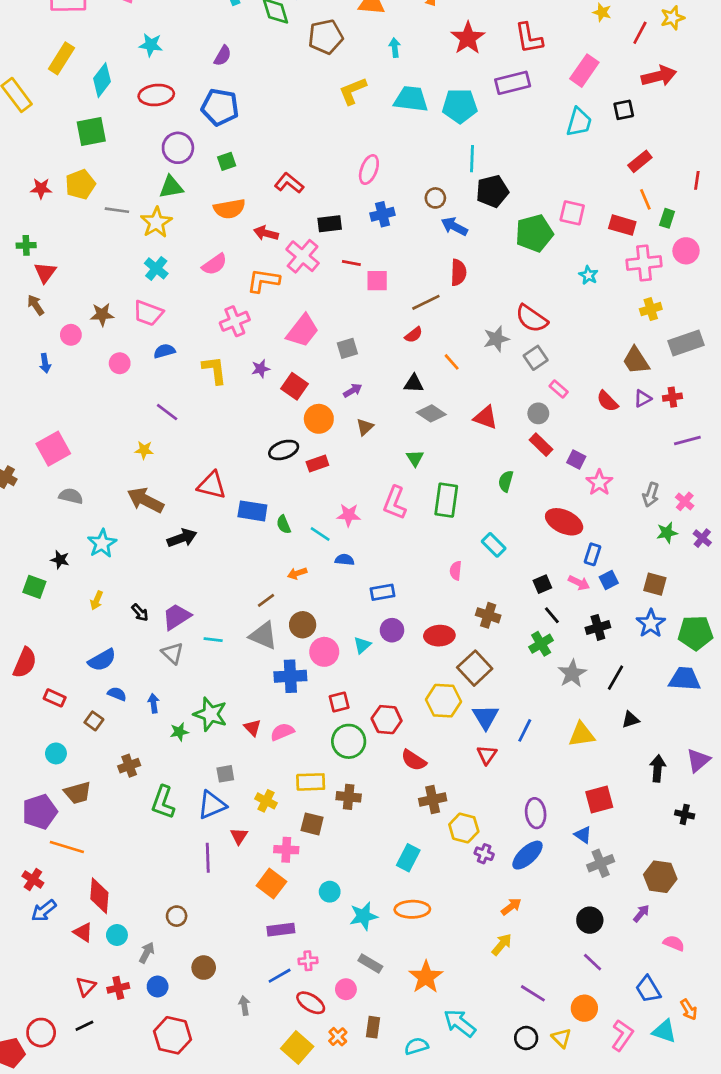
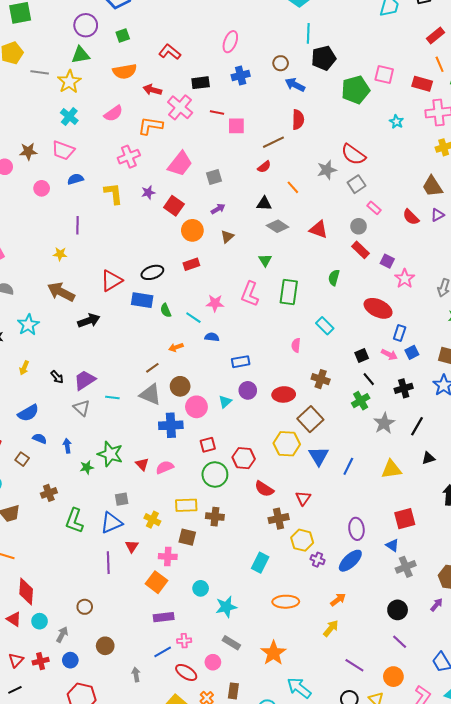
purple line: (167, 412) -> (78, 225), turned 54
black ellipse: (284, 450) -> (152, 272), moved
red triangle: (212, 485) -> (111, 281), turned -45
red triangle: (487, 755) -> (303, 498), moved
orange ellipse: (412, 909) -> (286, 602), moved

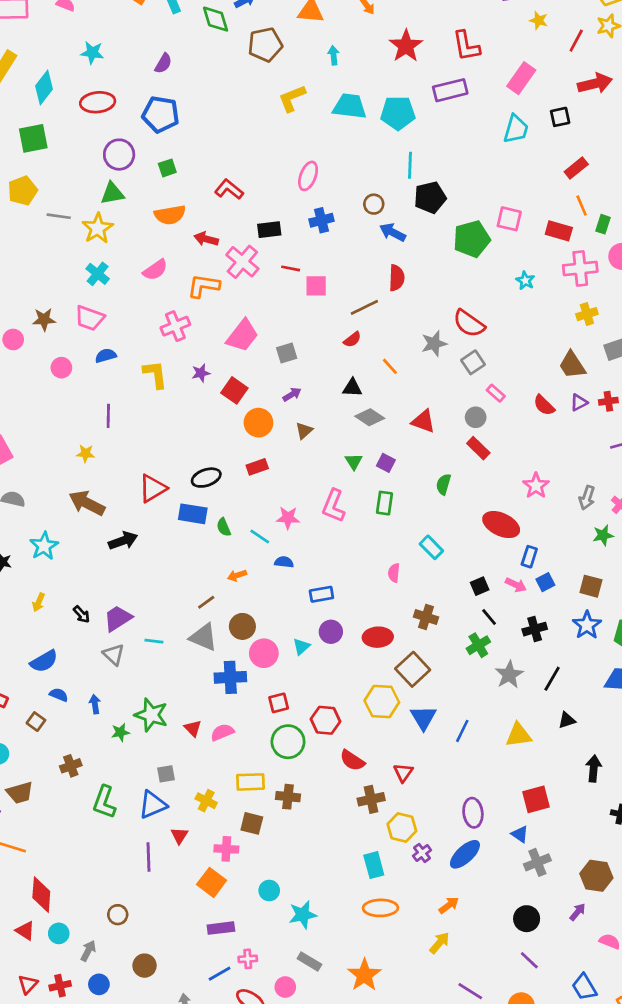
purple square: (387, 261) -> (386, 463), moved
green rectangle: (289, 292) -> (384, 503), size x0.7
purple cross: (318, 560) -> (422, 853), turned 32
cyan rectangle: (260, 563) -> (374, 865), moved, turned -42

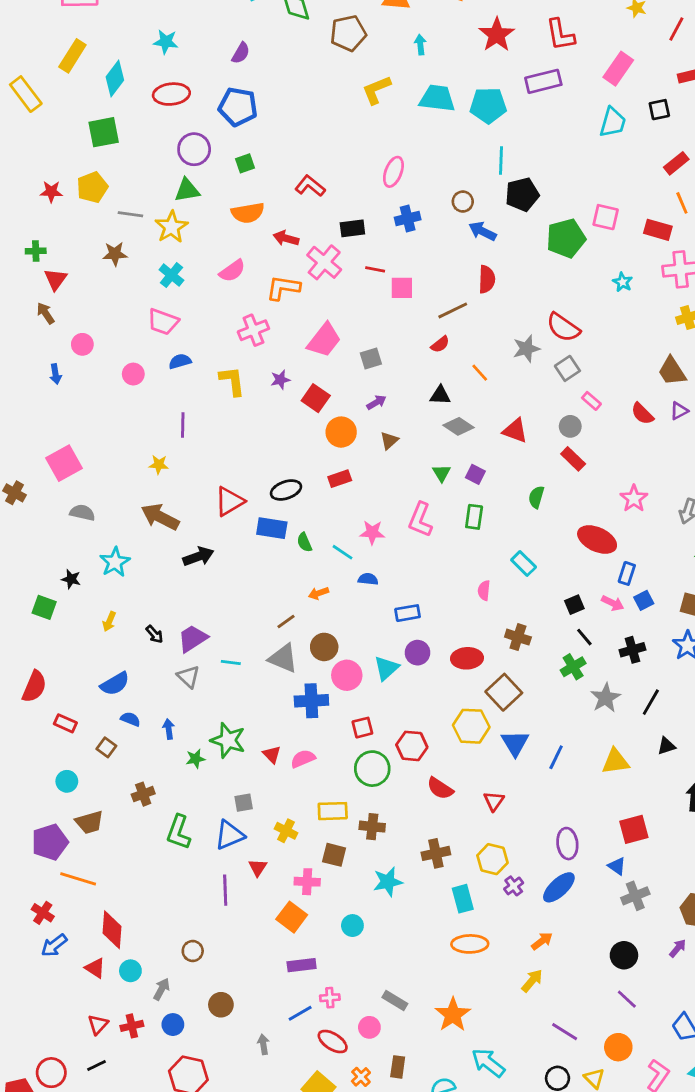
brown star: (44, 319) -> (115, 254), moved
cyan triangle: (301, 647) -> (386, 668), size x1.4
brown cross: (371, 799) -> (436, 853), moved
cyan star: (303, 915) -> (388, 882), moved

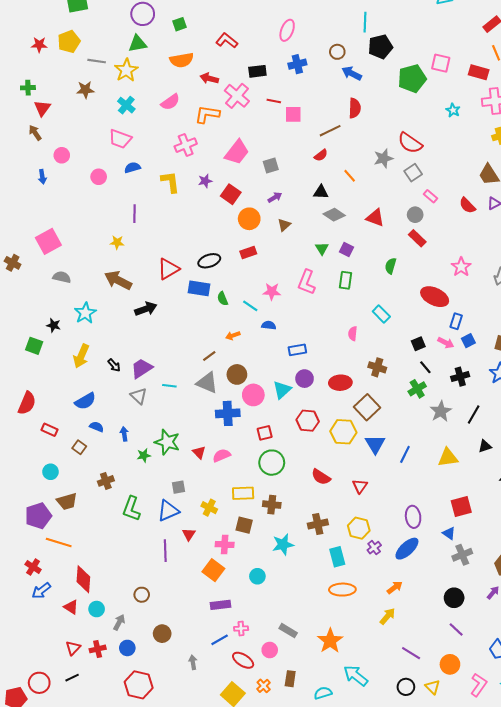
yellow arrow: (109, 622) -> (81, 356), size x1.6
red hexagon: (412, 746) -> (308, 421), moved

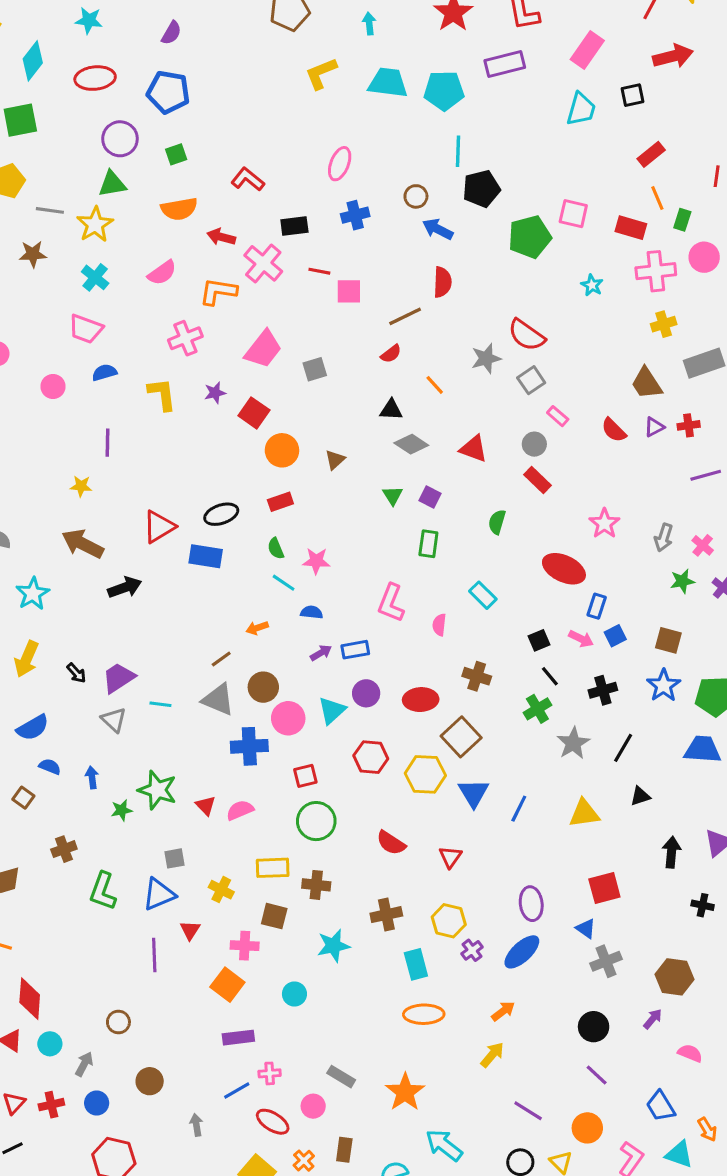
purple arrow: (275, 197) -> (321, 653), moved
pink L-shape: (307, 282) -> (391, 603), moved
green semicircle: (223, 299) -> (276, 548), moved

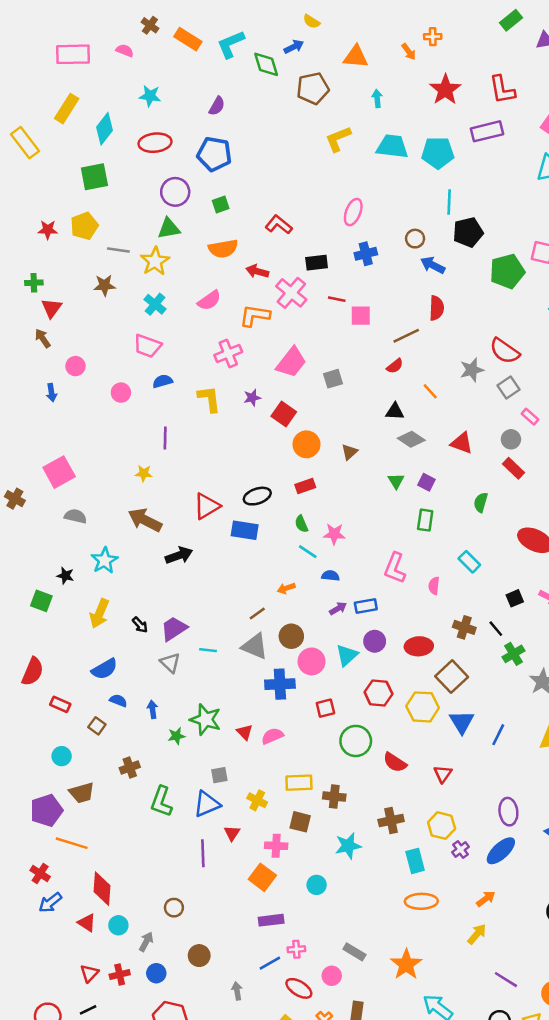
black line: (550, 676) -> (496, 629), moved
green circle: (316, 821) -> (356, 741), moved

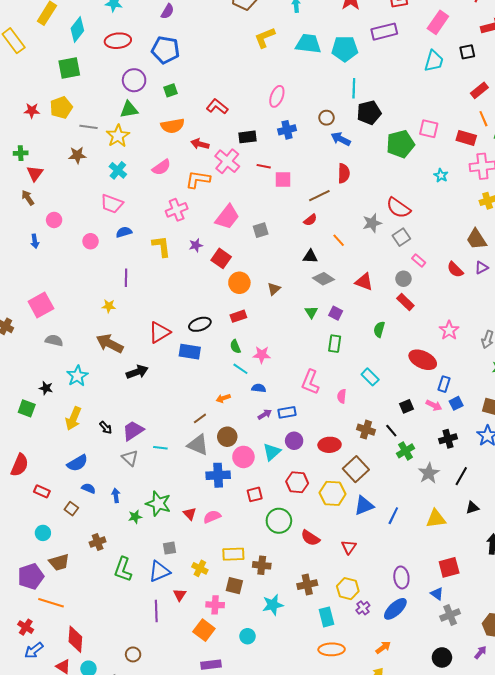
blue triangle: (462, 722) -> (364, 506), turned 40

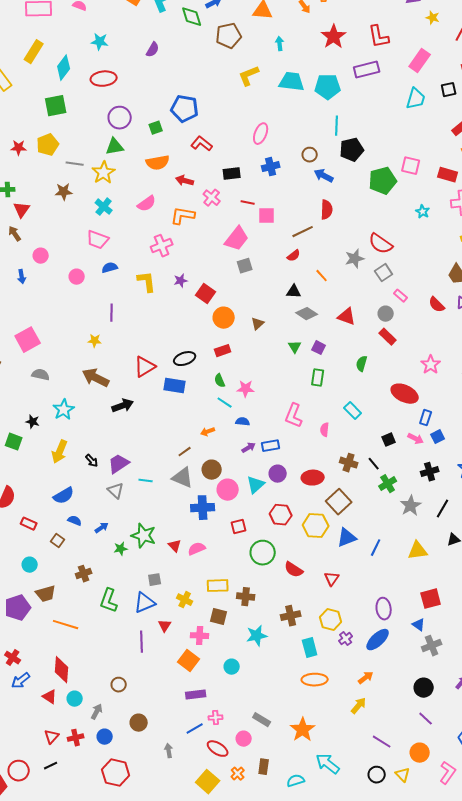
blue pentagon: (165, 50) -> (185, 109), moved
pink cross: (227, 161) -> (212, 198), size x0.7
pink trapezoid: (227, 217) -> (237, 239), moved
blue arrow: (116, 495) -> (102, 528), turned 64
orange line: (51, 603) -> (66, 625), moved

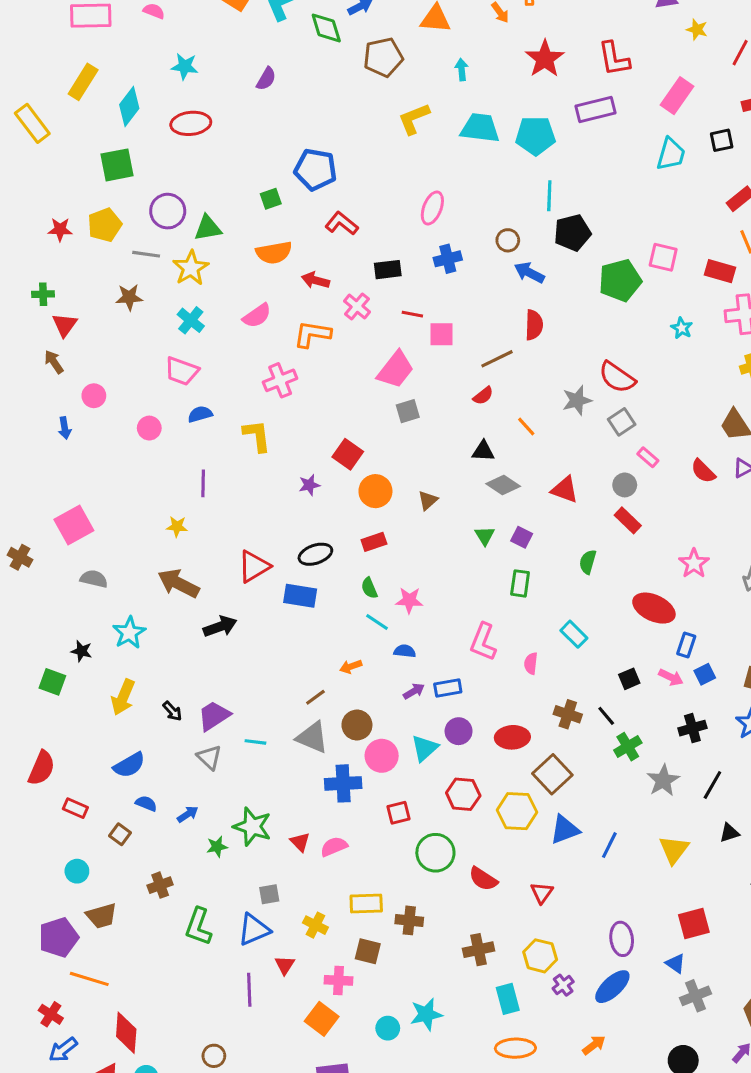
purple circle: (120, 118) -> (168, 211), moved
purple star: (181, 281) -> (309, 485), moved
yellow triangle: (418, 551) -> (674, 850), turned -45
orange line: (66, 625) -> (89, 979), moved
cyan star: (257, 636) -> (426, 1014), moved

